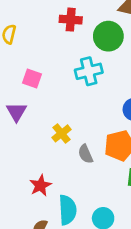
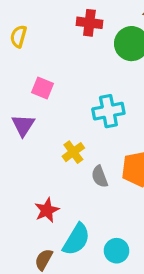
cyan cross: (89, 71) -> (108, 111), moved
cyan semicircle: (68, 210) -> (76, 239), turned 32

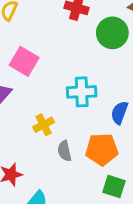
pink square: (42, 88) -> (24, 61), size x1.4

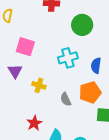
green circle: (112, 33) -> (82, 25), moved
yellow cross: (44, 125) -> (39, 85), moved, turned -32

